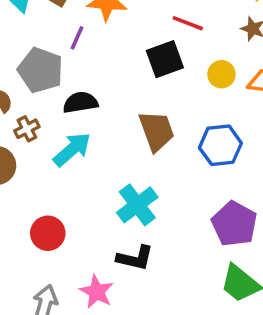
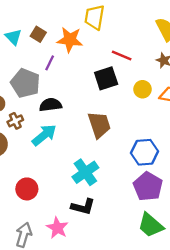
blue hexagon: (220, 145) -> (144, 152), moved

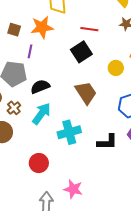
yellow circle: (142, 89) -> (116, 68), moved
cyan cross: (85, 172) -> (69, 132), moved, turned 35
black L-shape: (83, 207) -> (107, 142), moved

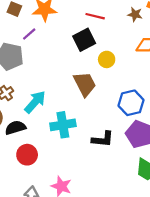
purple line: (30, 51) -> (29, 34), turned 32
yellow circle: (116, 68) -> (107, 59), moved
black semicircle: (40, 87) -> (15, 128), moved

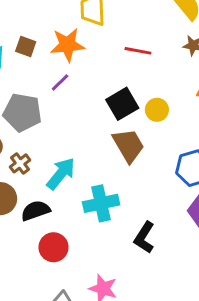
purple line: (29, 34) -> (60, 82), moved
black square: (84, 40) -> (122, 104), moved
black L-shape: (103, 139) -> (144, 237), moved, turned 120

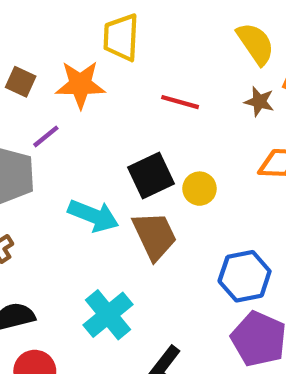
purple line: (60, 82) -> (46, 136), moved
cyan arrow: (61, 174) -> (93, 216), moved, turned 68
cyan cross: (101, 203) -> (108, 315), turned -32

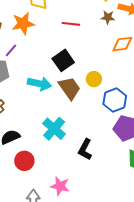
yellow circle: (200, 189) -> (94, 79), moved

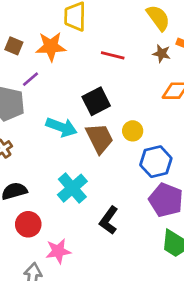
pink star: (60, 186) -> (58, 251), moved, turned -30

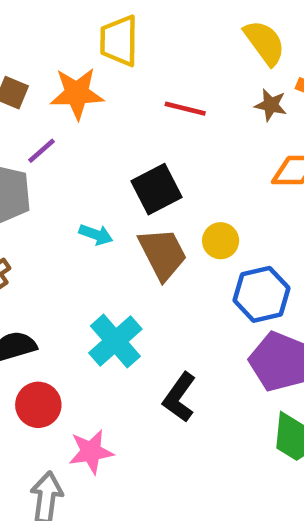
cyan arrow: (61, 127) -> (96, 235), size x0.6

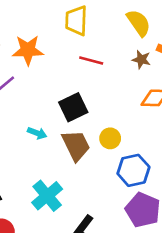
yellow trapezoid: (119, 41) -> (76, 21), moved

